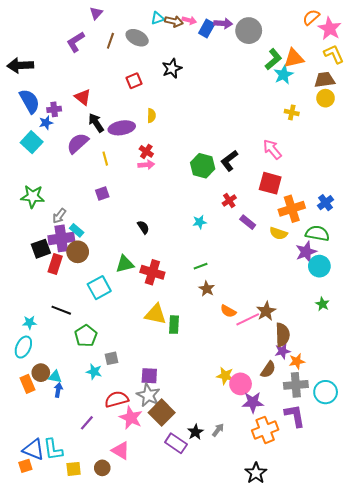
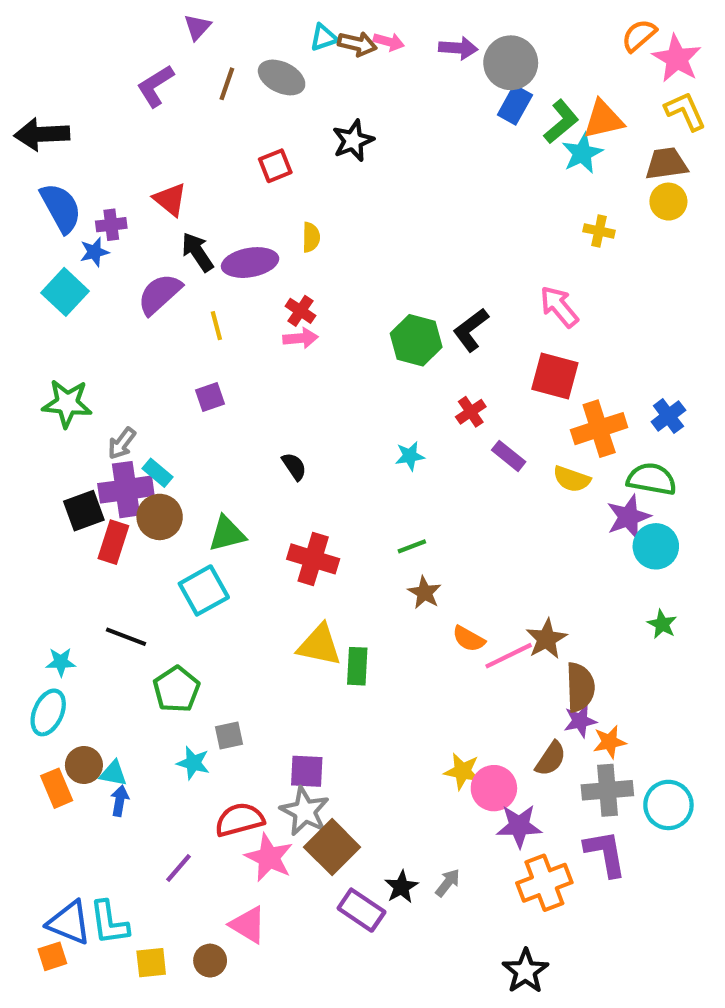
blue rectangle: (207, 29) -> (515, 105), moved
green triangle: (125, 264) -> (227, 534), moved

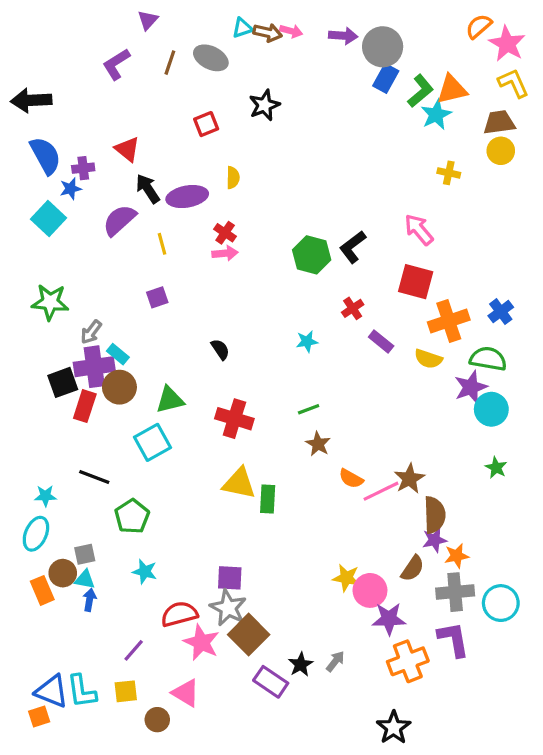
gray square: (229, 736) -> (85, 554), moved
yellow square: (151, 963) -> (126, 691), moved

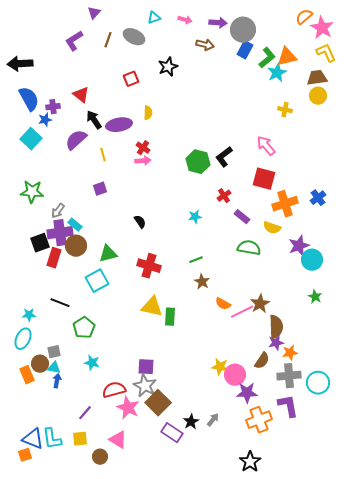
brown arrow: (268, 33) -> (205, 45), moved
green semicircle: (488, 359) -> (249, 248), moved

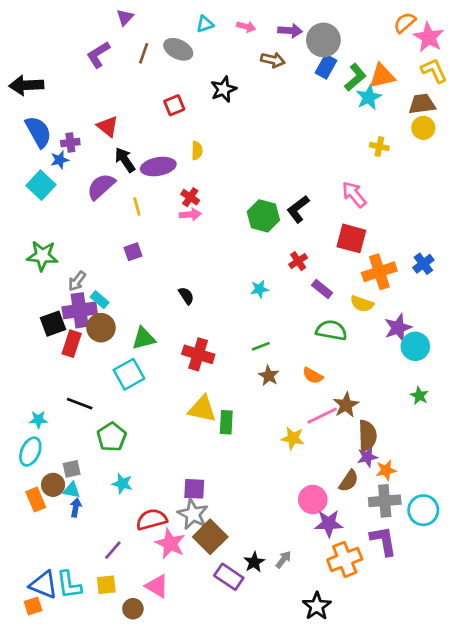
orange semicircle: (223, 304) -> (313, 376), moved
yellow star: (220, 367) -> (293, 438), moved
black star: (250, 462) -> (317, 606), moved

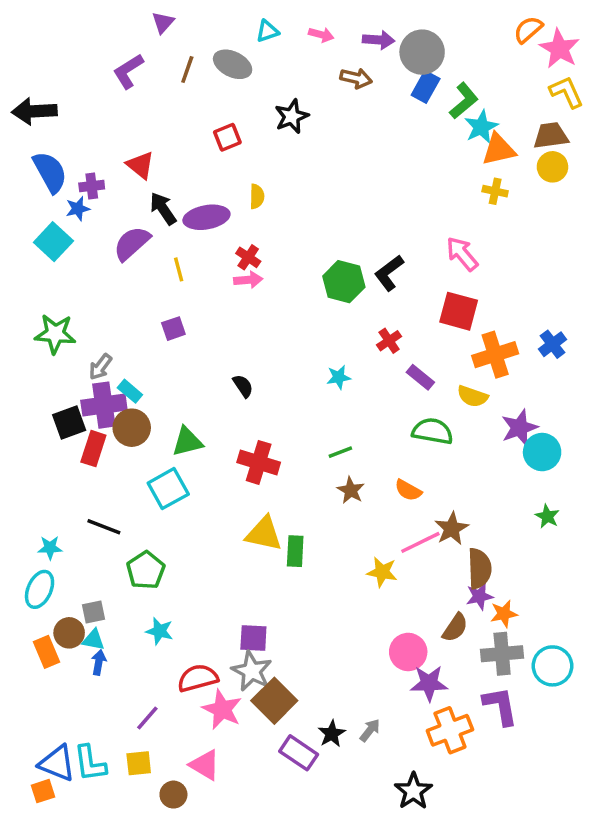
orange triangle: (382, 76) -> (499, 149), moved

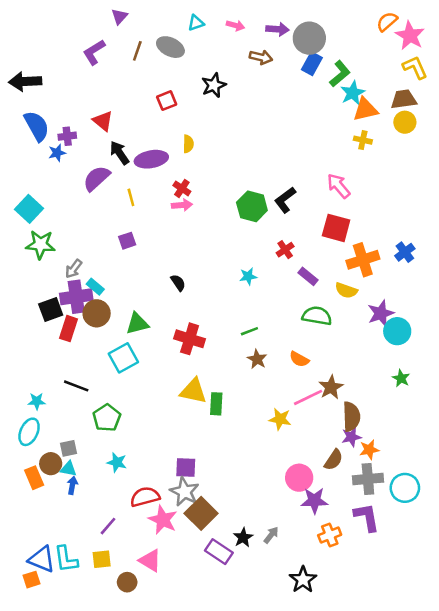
cyan square: (53, 242) -> (29, 209), moved
orange cross: (450, 730) -> (330, 535), size x0.7

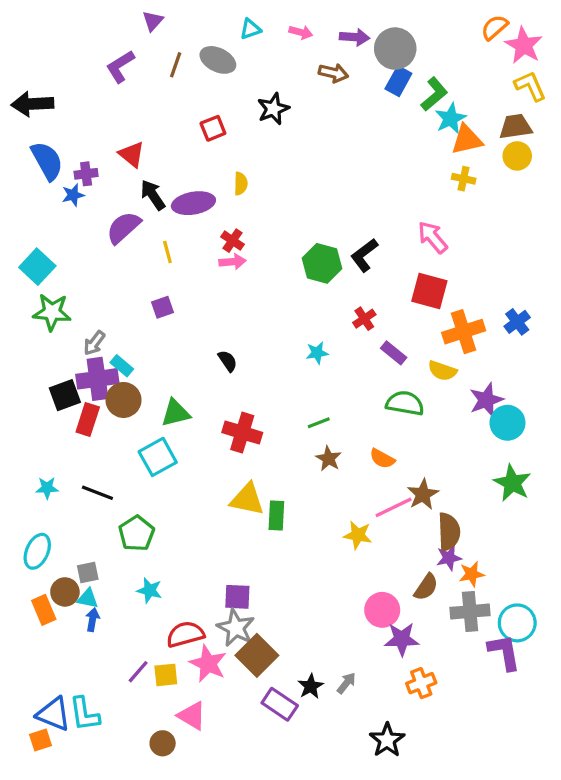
green star: (401, 378) -> (512, 483), size x1.6
cyan star: (37, 401) -> (47, 488), moved
purple L-shape: (367, 517) -> (504, 652), moved
yellow square: (102, 559) -> (166, 675), moved

